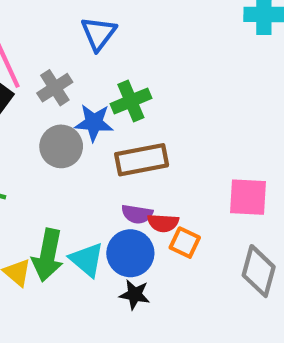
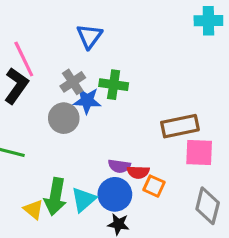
gray cross: (55, 88) -> (73, 82), moved
green cross: (131, 101) -> (114, 85), turned 32
brown rectangle: (142, 160) -> (180, 126), moved
cyan triangle: (87, 260) -> (84, 199), turned 40

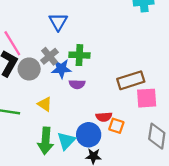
gray circle: (64, 118) -> (29, 69), moved
purple semicircle: (119, 166) -> (77, 84), moved
yellow triangle: (33, 209) -> (45, 104), moved

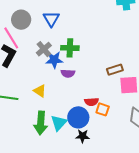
gray circle: (29, 69) -> (21, 20), moved
brown rectangle: (131, 80) -> (115, 70), size x0.7

